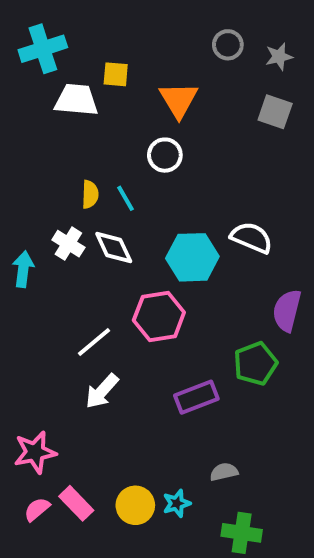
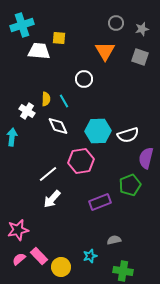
orange triangle: (179, 100) -> (105, 51), moved
white semicircle: (251, 238) -> (128, 135), moved, turned 140
white cross: (68, 244) -> (27, 111), moved
yellow circle: (135, 505) -> (61, 267), moved

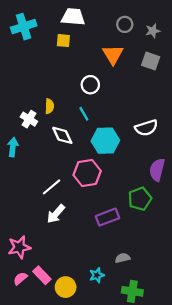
white trapezoid: (39, 51) -> (73, 17), moved
cyan line: (64, 101) -> (84, 114), moved
white semicircle: (128, 135) -> (146, 128), moved

